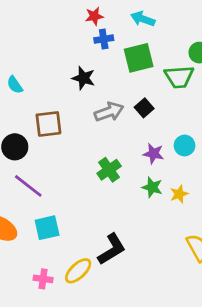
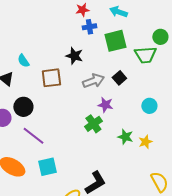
brown square: (48, 124) -> (51, 78), moved
purple star: (154, 154) -> (105, 105), moved

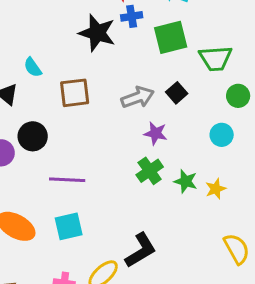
green circle: (160, 37) -> (238, 96), moved
black star: (74, 56) -> (97, 33), moved, size x1.4
green cross: (93, 124) -> (150, 171), moved
purple line: (33, 136) -> (67, 180), moved, turned -35

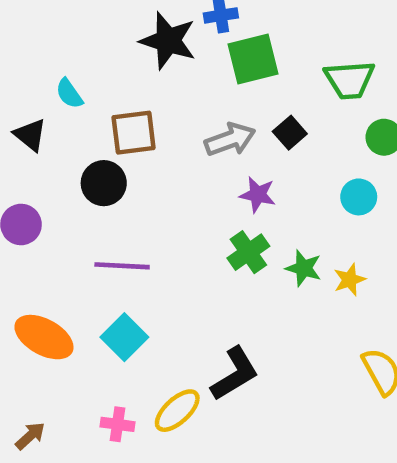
green square: (171, 37) -> (253, 59), moved
black circle: (33, 136) -> (104, 183), moved
cyan square: (69, 226) -> (124, 337), turned -32

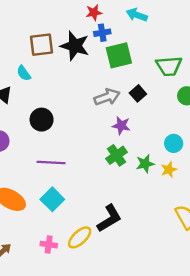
brown square: (134, 133) -> (42, 45), moved
cyan circle: (359, 197) -> (174, 143), moved
green star: (304, 268) -> (145, 164), turned -30

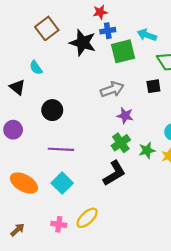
cyan arrow: (137, 15) -> (147, 35), moved
brown square: (42, 45) -> (47, 28), moved, turned -30
black square: (138, 93) -> (153, 86), moved, turned 32
black L-shape: (109, 218) -> (114, 173), moved

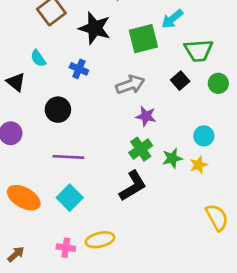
blue cross: (108, 31) -> (79, 69), moved, turned 32
cyan arrow: (147, 35) -> (172, 19), turned -60
black square: (153, 86) -> (180, 81), turned -32
yellow ellipse: (87, 218) -> (100, 240), turned 30

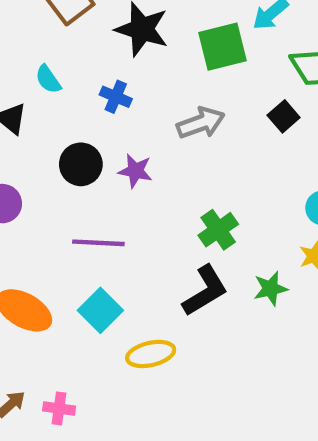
purple star: (146, 116) -> (135, 171), moved
green star: (172, 158) -> (270, 289), moved
yellow ellipse: (100, 240) -> (151, 354), moved
pink cross: (66, 248) -> (59, 408), moved

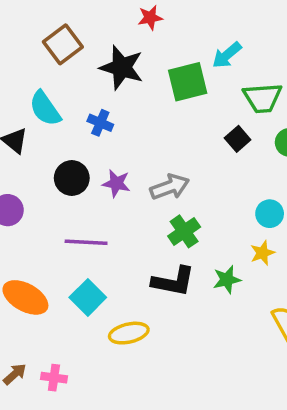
cyan semicircle: (48, 79) -> (45, 109), size x1.5
gray arrow: (201, 123) -> (170, 187), moved
black L-shape: (205, 291) -> (173, 281), turned 42

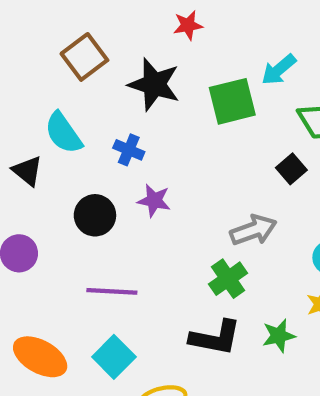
purple star: (116, 183) -> (154, 201), moved
gray arrow: (170, 187) -> (253, 230), moved

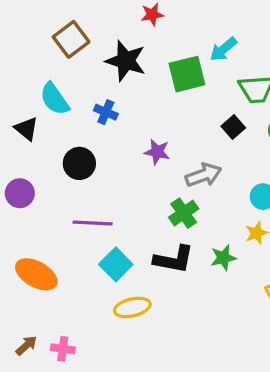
purple star: (154, 201) -> (157, 152), moved
cyan square: (114, 357) -> (116, 264), moved

